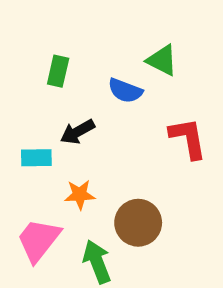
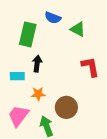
green rectangle: (58, 71) -> (28, 34), size x1.6
blue semicircle: (125, 91) -> (53, 18), moved
black arrow: (78, 132) -> (37, 64), turned 126

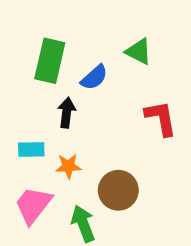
blue semicircle: (53, 18) -> (94, 77), moved, turned -63
cyan rectangle: (17, 76) -> (31, 150), moved

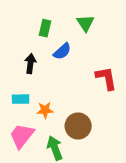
green triangle: (139, 51) -> (85, 23), moved, turned 30
green rectangle: (50, 61) -> (45, 28), moved, size x0.6
black arrow: (66, 113) -> (30, 64), moved

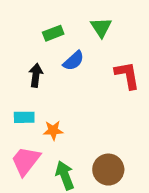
green rectangle: (45, 28) -> (53, 33), turned 56
red L-shape: (106, 78) -> (127, 75), moved
brown circle: (78, 126) -> (108, 170), moved

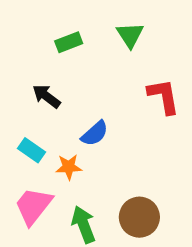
blue semicircle: (74, 61) -> (95, 133), moved
black arrow: (36, 75) -> (46, 96), turned -60
cyan rectangle: (24, 117) -> (32, 150), turned 36

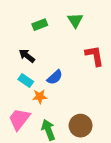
cyan rectangle: (32, 150) -> (26, 80), moved

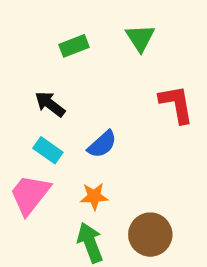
orange star: (40, 97) -> (94, 196), moved
pink trapezoid: (19, 119) -> (30, 194), moved

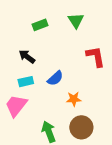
cyan rectangle: (48, 150) -> (26, 82), turned -48
orange star: (94, 196) -> (74, 99), moved

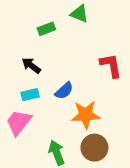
green triangle: (76, 21) -> (79, 14), moved, turned -35
orange star: (74, 99) -> (86, 115), size x1.6

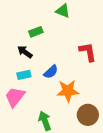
green rectangle: (46, 29) -> (36, 32), moved
brown circle: (94, 148) -> (88, 115), moved

